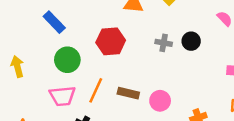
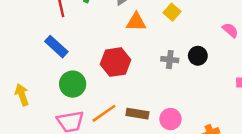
orange line: (96, 90) -> (104, 113), turned 35

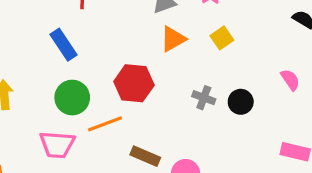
orange triangle: (136, 22) -> (173, 39), turned -45
orange line: (104, 113) -> (105, 124), moved

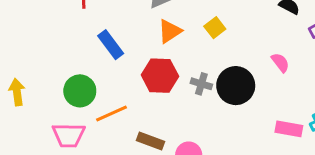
blue rectangle: (64, 45) -> (111, 45), moved
red hexagon: (134, 83) -> (160, 76), moved
black circle: (241, 102) -> (236, 86), size x1.6

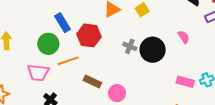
blue rectangle: (111, 45) -> (62, 23), moved
red hexagon: (160, 76) -> (89, 35), moved

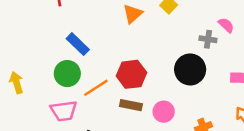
red hexagon: (89, 35) -> (131, 74), moved
gray cross: (130, 46) -> (208, 39), moved
black circle: (153, 50) -> (190, 69), moved

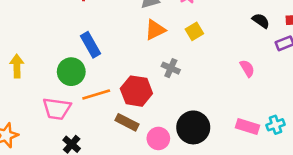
gray cross: (208, 39) -> (171, 68), moved
black circle: (190, 69) -> (193, 127), moved

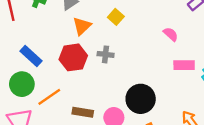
red hexagon: (136, 91) -> (73, 57), moved
pink rectangle: (247, 126) -> (184, 65), moved

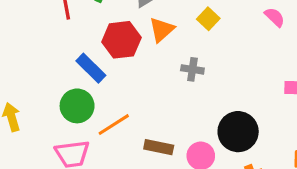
pink semicircle: (171, 34) -> (275, 17), moved
red hexagon: (73, 57) -> (121, 40), moved

